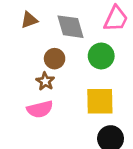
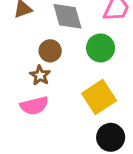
yellow square: (100, 101) -> (99, 97), turned -32

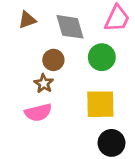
yellow square: (99, 97) -> (100, 104), turned 32

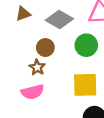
gray diamond: (70, 27) -> (59, 19), turned -44

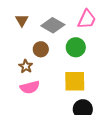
brown triangle: (23, 14) -> (22, 20), turned -40
brown star: (37, 67) -> (26, 66), moved

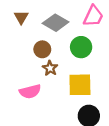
brown star: (26, 66) -> (50, 68), moved

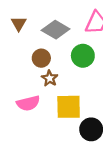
yellow square: (80, 85) -> (69, 107), moved

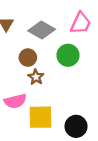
yellow square: (69, 107) -> (40, 117), moved

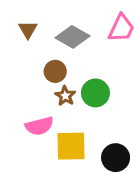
green circle: (68, 55) -> (95, 93), moved

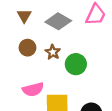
brown circle: (55, 71) -> (27, 48), moved
brown star: (65, 96) -> (53, 52), moved

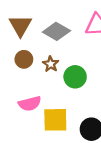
brown triangle: (24, 16) -> (20, 26), size x1.5

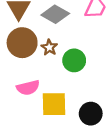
brown circle: (24, 59) -> (22, 43), size x1.6

